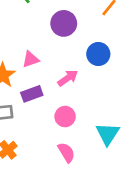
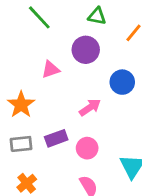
pink triangle: (30, 59) -> (51, 69), moved
purple rectangle: (32, 94) -> (56, 138), moved

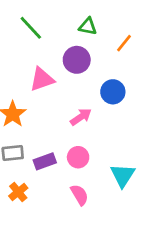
pink triangle: (51, 69) -> (42, 79), size x1.4
purple rectangle: (56, 138) -> (45, 161), moved

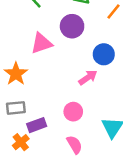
pink arrow: (81, 117) -> (88, 77), moved
purple rectangle: (45, 161) -> (37, 125), moved

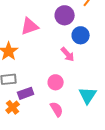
purple circle: (72, 26) -> (65, 15), moved
pink arrow: (88, 77) -> (68, 54), turned 84

